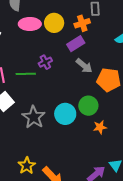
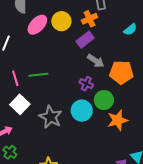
pink ellipse: (30, 24) -> (37, 25), turned -40
purple cross: (45, 62) -> (86, 84), moved, turned -32
orange star: (100, 127) -> (118, 120), size x1.5

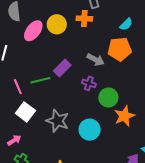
orange cross: (89, 19) -> (84, 19), turned 35
purple rectangle: (85, 40) -> (62, 68), moved
orange pentagon: (121, 72) -> (120, 49), moved
cyan circle: (82, 111) -> (90, 130), moved

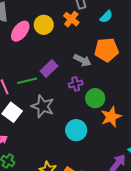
orange cross: (84, 19) -> (71, 19), turned 35
cyan semicircle: (126, 24) -> (106, 17), moved
purple cross: (89, 83) -> (76, 84), turned -32
gray star: (58, 121) -> (43, 106), moved

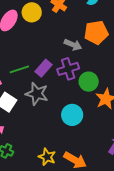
purple rectangle: (49, 68) -> (44, 68), moved
purple cross: (76, 84) -> (68, 69), size x1.5

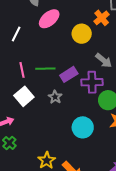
yellow circle: (32, 12) -> (82, 34), moved
gray star: (37, 94) -> (55, 97), size x0.6

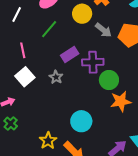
gray arrow: (104, 60) -> (103, 30), moved
green line: (45, 69) -> (49, 29), moved, turned -48
cyan circle: (83, 127) -> (81, 121), moved

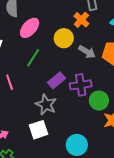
white square: (25, 77) -> (38, 130), moved, turned 30
gray star: (56, 77) -> (46, 105), size x1.5

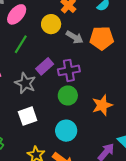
green circle: (99, 101) -> (68, 95), moved
gray star: (46, 105) -> (25, 83), moved

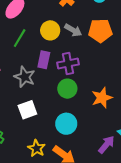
yellow circle: (51, 24) -> (50, 30), moved
purple rectangle: (45, 66) -> (44, 60), turned -36

